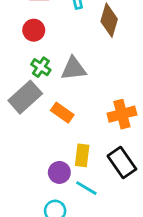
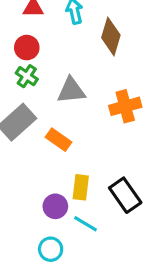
green cross: (41, 67) -> (27, 76), moved
orange cross: (122, 114) -> (125, 106), moved

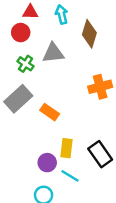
red circle: (27, 48) -> (21, 33), moved
gray triangle: (71, 90) -> (53, 53), moved

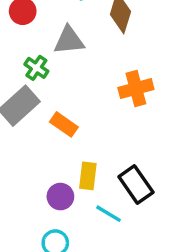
green cross: (25, 64) -> (36, 68), moved
cyan line: (70, 176) -> (108, 214), moved

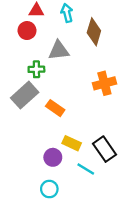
green cross: (36, 68) -> (36, 69), turned -35
yellow rectangle: (88, 176) -> (72, 143), turned -72

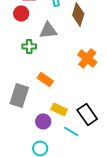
orange cross: (104, 83) -> (87, 58), turned -36
gray rectangle: (25, 95) -> (19, 95), moved, turned -30

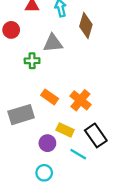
red circle: (21, 13) -> (11, 30), moved
orange cross: (87, 58) -> (80, 100), moved
gray rectangle: (19, 95) -> (21, 115), turned 55

